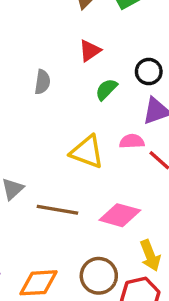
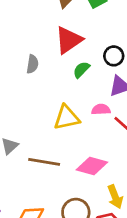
red triangle: (90, 51) -> (69, 40), size x1.6
yellow triangle: (87, 152) -> (67, 118), turned -32

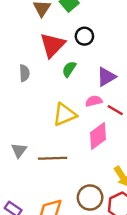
black circle: (114, 56) -> (84, 36), moved
pink diamond: (92, 166) -> (98, 136), moved, turned -40

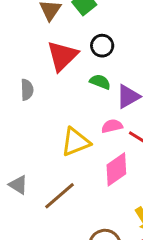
green semicircle: (69, 69) -> (100, 82), moved, turned 77
gray triangle: (19, 150) -> (18, 185), turned -35
brown line: (53, 158) -> (60, 196), turned -40

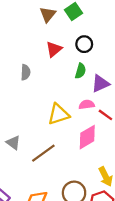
red triangle: (62, 56) -> (54, 49), size x0.7
green semicircle: (100, 82) -> (80, 71), turned 80

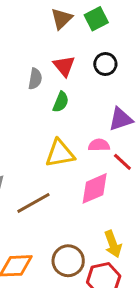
red triangle: (54, 49) -> (64, 66), turned -36
green semicircle: (80, 71) -> (61, 102), moved
gray semicircle: (26, 72) -> (35, 79), moved

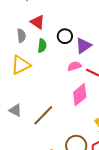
black circle: (105, 64) -> (65, 36), moved
yellow triangle: (60, 153) -> (21, 65), moved

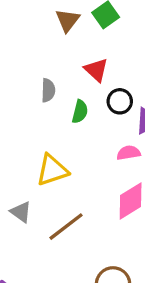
red triangle: (38, 22) -> (96, 70), moved
yellow triangle: (21, 65) -> (52, 170), moved

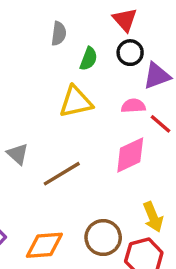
red triangle: (96, 70) -> (125, 20), moved
yellow triangle: (52, 170) -> (76, 102), moved

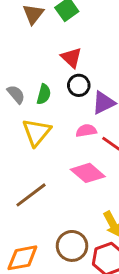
gray semicircle: (59, 34) -> (16, 94), moved, turned -42
yellow triangle: (76, 102) -> (37, 132), turned -32
pink diamond: (130, 155) -> (88, 173), turned 72

